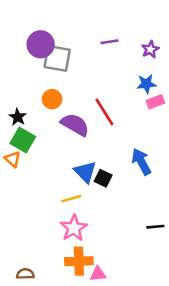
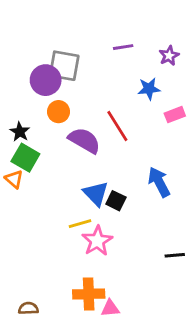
purple circle: (41, 44) -> (46, 80), moved
blue star: (146, 84) -> (149, 89), moved
pink star: (74, 228) -> (97, 241), moved

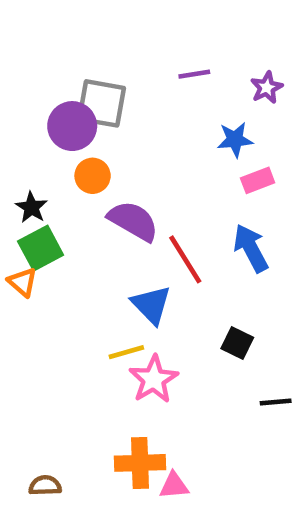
pink rectangle: (175, 115) -> (258, 180), moved
red line: (117, 126) -> (185, 259), moved
green square: (25, 158) -> (41, 248), turned 32
blue arrow: (159, 182) -> (251, 248), moved
black square: (116, 201) -> (237, 343), moved

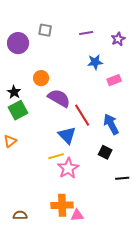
gray square: (102, 103) -> (45, 30), moved, size x0.6
purple circle: (72, 126) -> (18, 43), moved
blue star: (235, 140) -> (95, 62), moved
blue arrow: (251, 248) -> (111, 124), moved
orange triangle: (22, 282) -> (10, 141), moved, turned 40

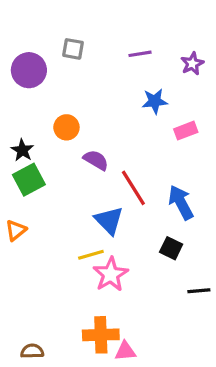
purple semicircle: (59, 98) -> (96, 160), size x0.7

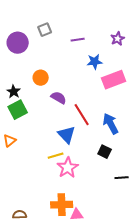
gray square: (73, 49) -> (45, 30), turned -32
purple line: (140, 54) -> (78, 40), moved
pink rectangle: (186, 131) -> (114, 80), size x1.6

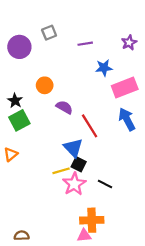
blue arrow: (111, 124) -> (127, 119), moved
black square: (105, 152) -> (79, 164), moved
black line: (122, 178) -> (105, 184), moved, turned 32
orange cross: (62, 205) -> (92, 220), moved

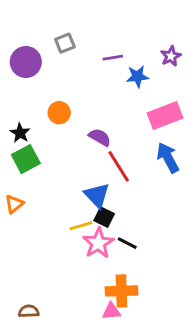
blue star: (104, 68) -> (137, 76), moved
purple semicircle: (64, 107) -> (100, 137), moved
black line: (105, 184) -> (127, 243), moved

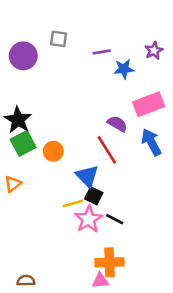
gray square: (65, 43) -> (59, 39), turned 30
orange circle: (59, 113) -> (53, 151), moved
black star: (20, 133) -> (18, 120), size x1.5
purple semicircle: (100, 137) -> (117, 124), moved

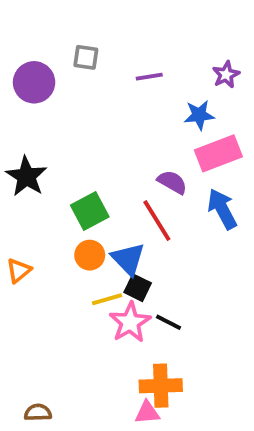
blue star: (124, 69) -> (199, 115), moved
green square: (23, 143) -> (90, 211), moved
orange circle: (53, 151) -> (90, 255), moved

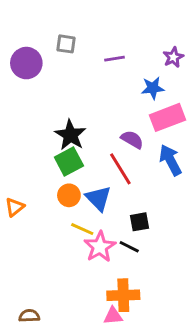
black star: (26, 176) -> (70, 135), moved
black square: (138, 288) -> (139, 222), moved, turned -36
yellow line: (107, 299) -> (82, 229), turned 40

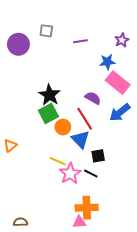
pink rectangle: (167, 117) -> (118, 83), turned 60
blue arrow: (170, 160) -> (120, 113), turned -100
orange circle: (69, 195) -> (63, 127), moved
blue triangle: (98, 198) -> (80, 139), moved

